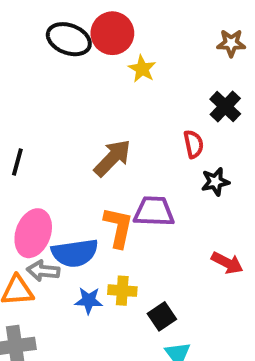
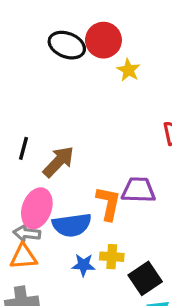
brown arrow: (112, 158) -> (58, 162), moved
gray arrow: (43, 271) -> (27, 233), moved
black square: (162, 316) -> (145, 278), size x1.4

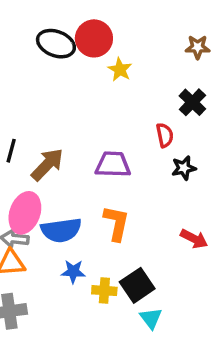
purple trapezoid: (138, 190) -> (113, 164), moved
orange L-shape: (108, 203) -> (116, 223), moved
yellow cross: (112, 257) -> (104, 291), moved

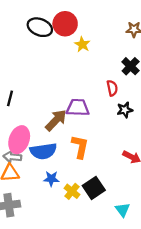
brown arrow: (47, 164) -> (56, 120), moved
yellow cross: (104, 291) -> (72, 191), turned 35
cyan triangle: (151, 318) -> (122, 210), moved

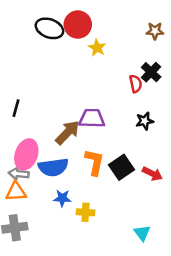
red semicircle: (112, 88) -> (136, 84), moved
black square: (94, 188) -> (121, 167), moved
yellow cross: (72, 191) -> (85, 212), turned -35

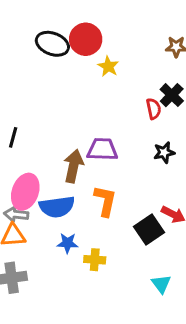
brown arrow: (67, 133) -> (74, 166), turned -32
black square: (121, 167) -> (149, 229), moved

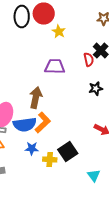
black ellipse: (52, 44) -> (22, 16), turned 70
purple trapezoid: (102, 149) -> (55, 66), moved
orange L-shape: (105, 201) -> (43, 122), moved, turned 35
black square: (149, 229) -> (68, 152), moved

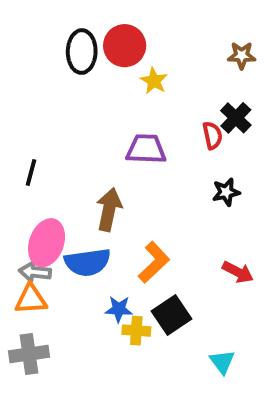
orange L-shape: (43, 122) -> (154, 262), moved
blue star: (32, 148) -> (119, 309), moved

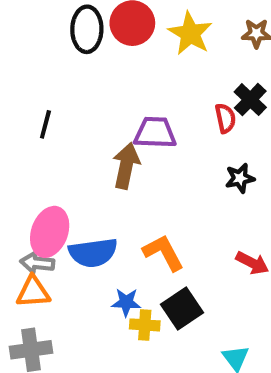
yellow star: (154, 81) -> (190, 33), moved, size x1.5
black line: (31, 173) -> (45, 124), moved
brown arrow: (109, 210) -> (126, 166), moved
orange L-shape: (154, 262) -> (163, 253), turned -75

